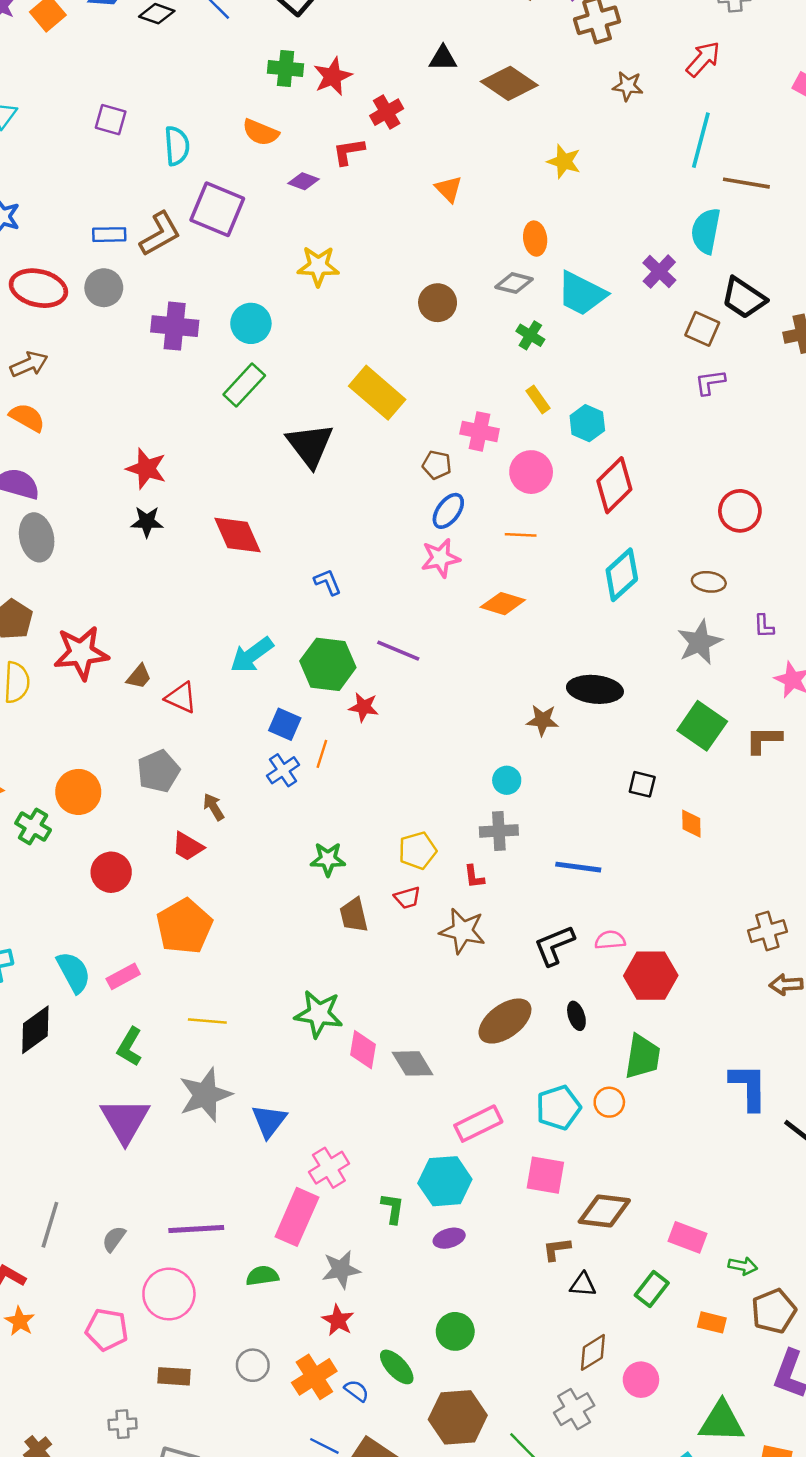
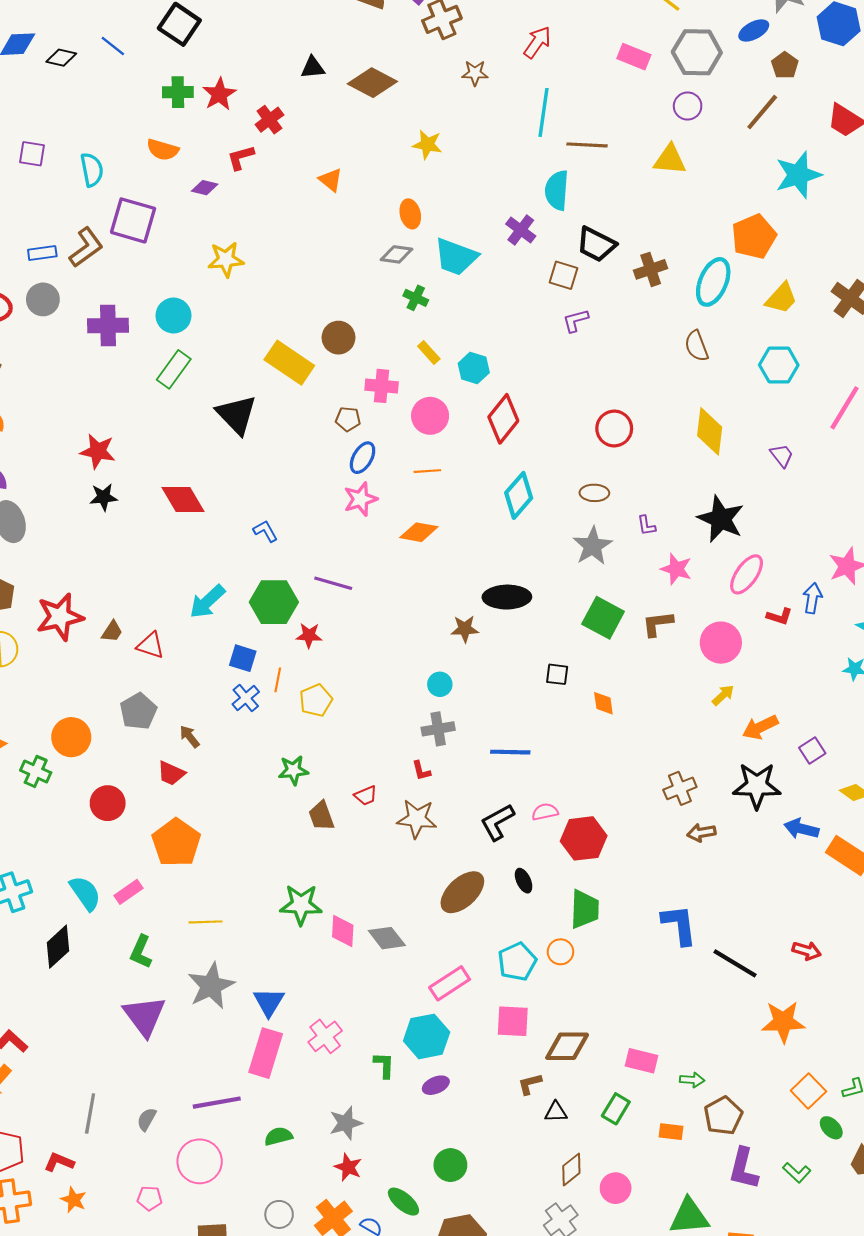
brown circle: (438, 303) -> (338, 338), moved
yellow pentagon: (418, 851) -> (316, 700), moved
pink rectangle: (297, 1217) -> (266, 1053), moved
pink pentagon: (107, 1330) -> (150, 1198), size x0.7

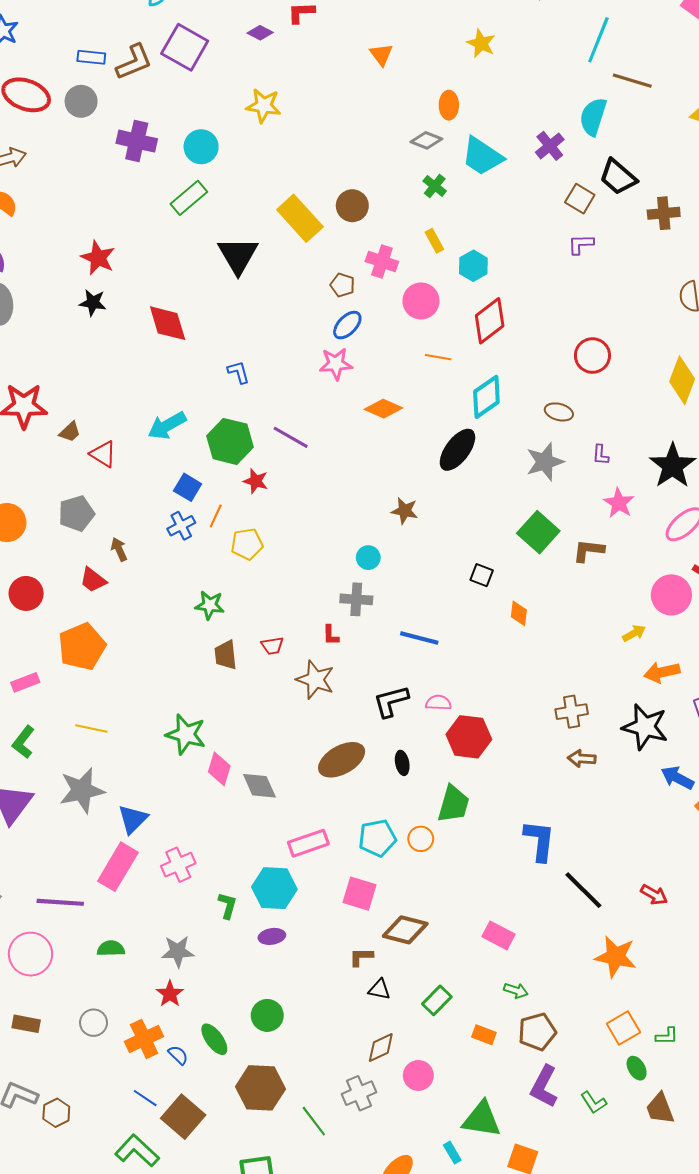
orange line: (427, 471) -> (438, 357), moved
black ellipse: (507, 597) -> (457, 450), moved, turned -66
pink circle: (721, 643) -> (671, 595), moved
pink rectangle: (641, 1061) -> (499, 935), moved

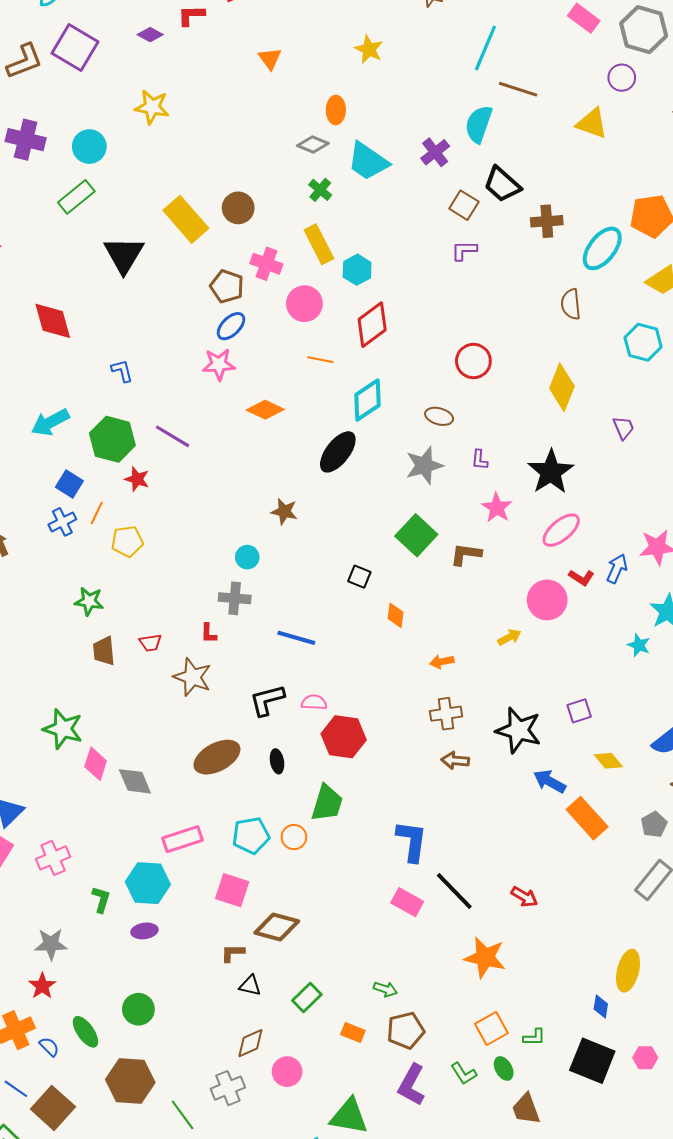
yellow rectangle: (434, 241) -> (319, 244), size x1.6
brown pentagon: (342, 285) -> (227, 286), size x1.4
orange arrow: (662, 672) -> (442, 662), moved, size x0.7
pink rectangle: (499, 935) -> (407, 902), moved
green L-shape: (594, 1103) -> (464, 1074), moved

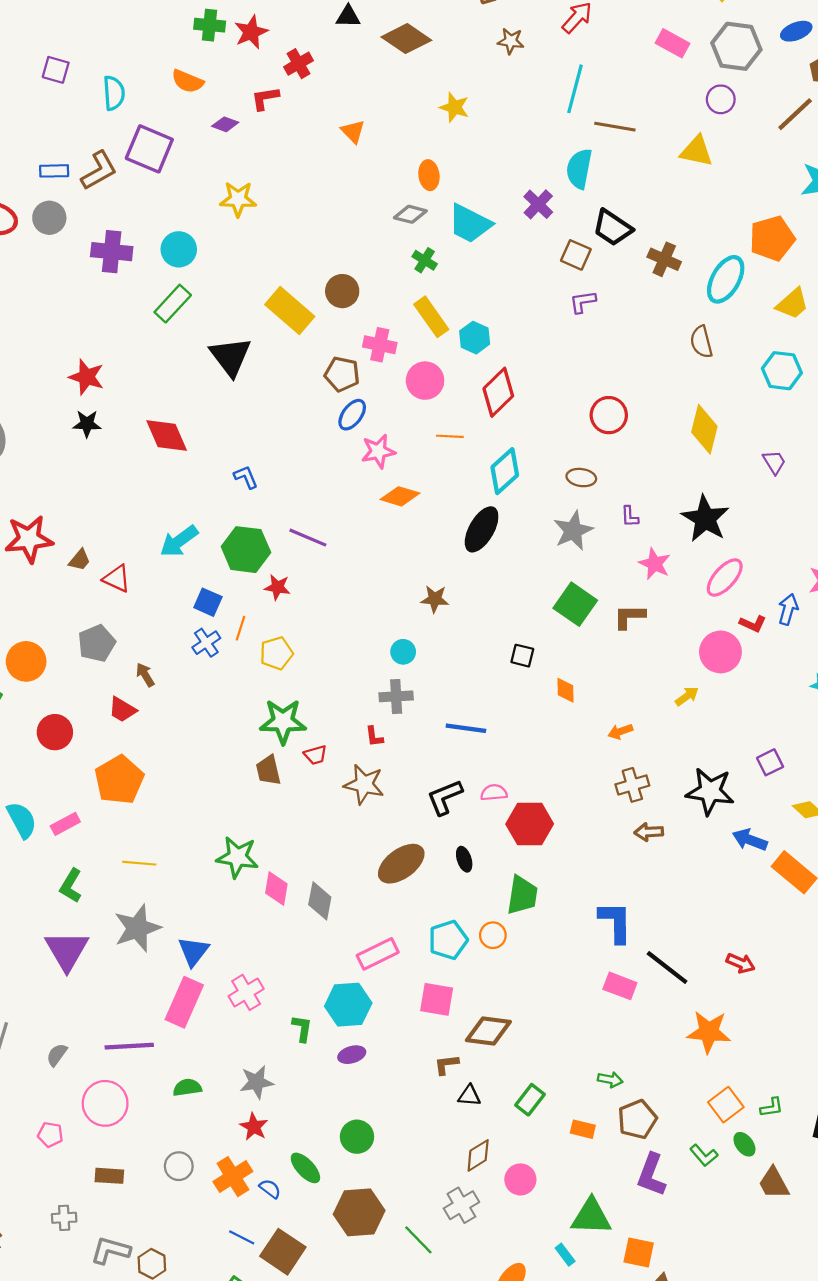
brown cross: (547, 221) -> (664, 259), turned 36
pink star: (219, 364) -> (378, 451), moved
green star: (89, 601) -> (283, 721), moved, size x1.5
gray diamond: (135, 781) -> (320, 901), turned 42

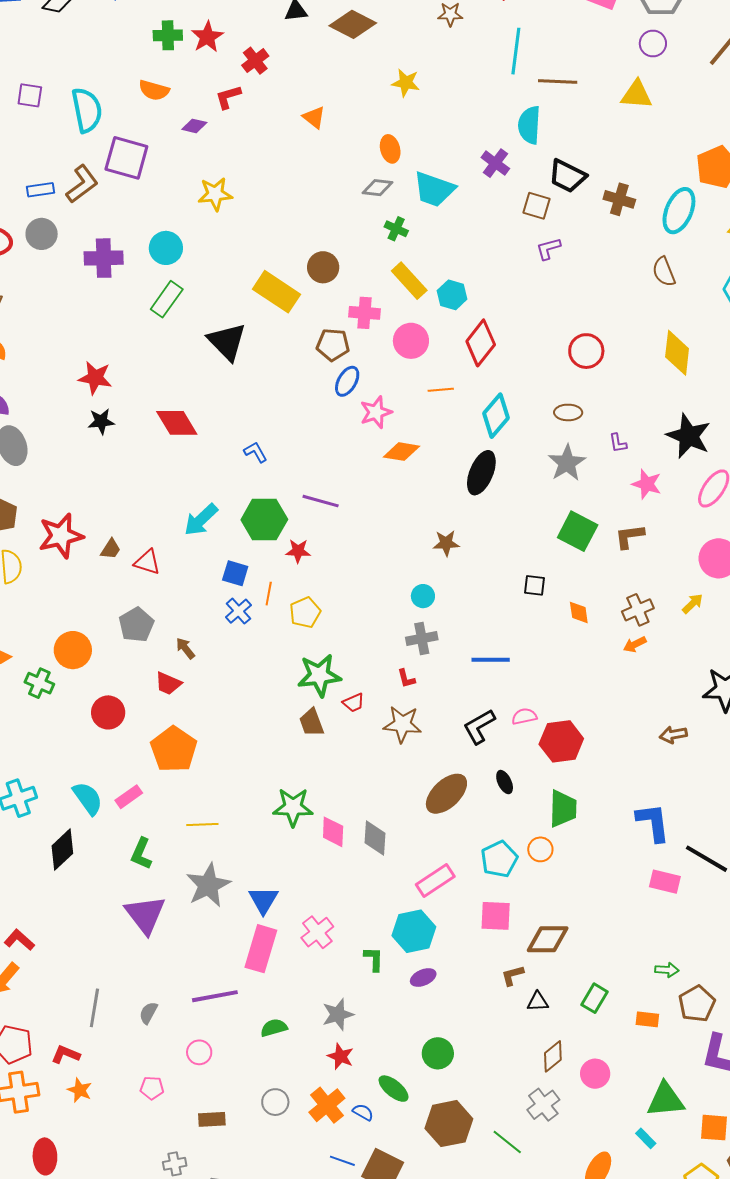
cyan semicircle: (114, 93) -> (87, 110), size x1.4
brown cross: (632, 785) -> (638, 610), moved
pink circle: (105, 1103) -> (199, 1052), size x0.6

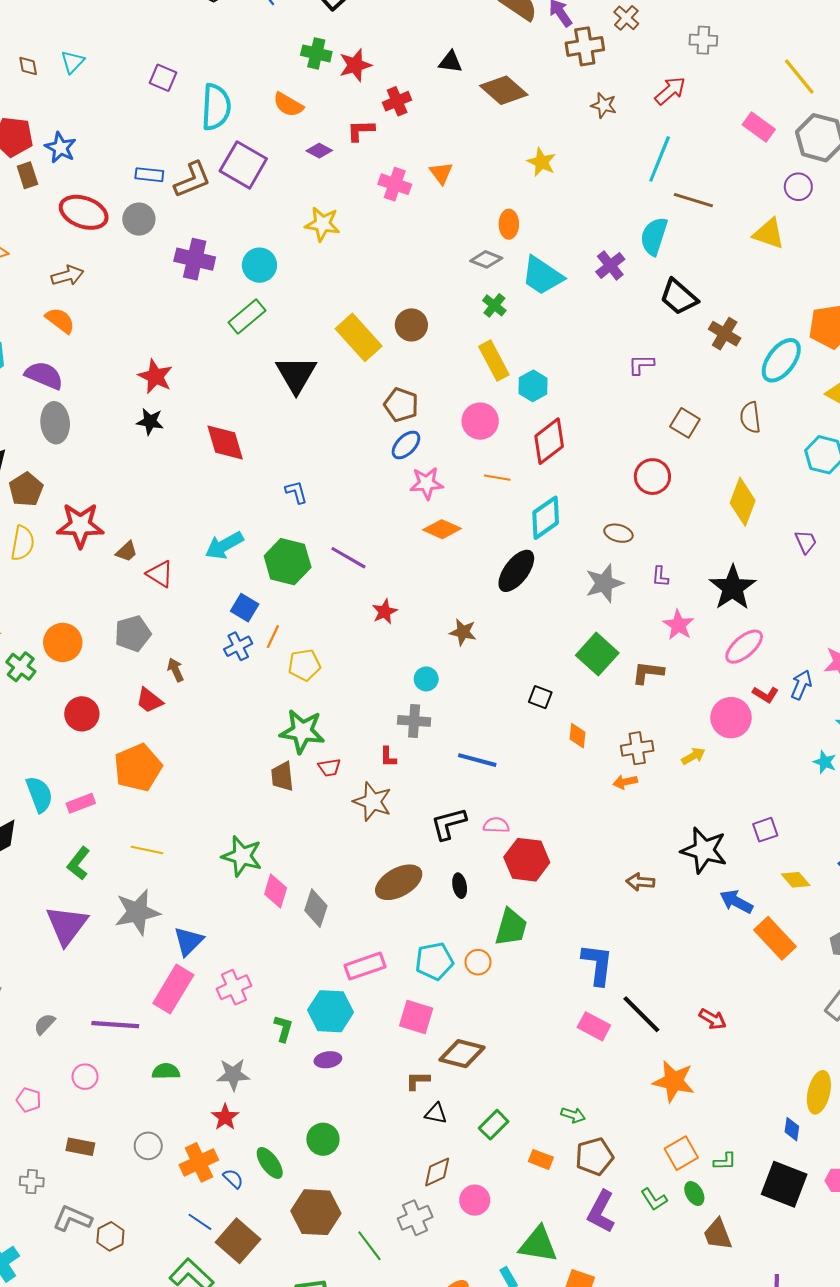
brown square: (537, 206) -> (685, 423), moved
pink cross: (365, 313) -> (395, 184), moved
red star: (298, 551) -> (385, 612), moved, turned 30

